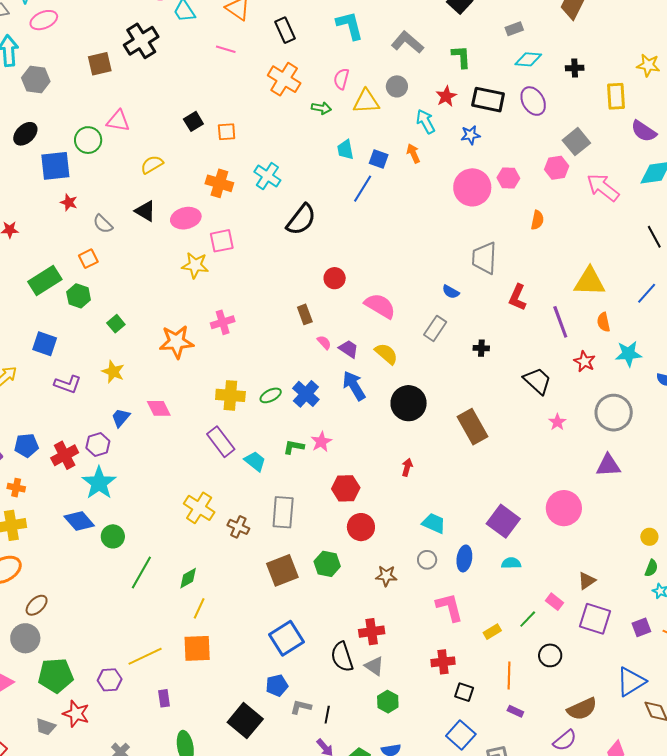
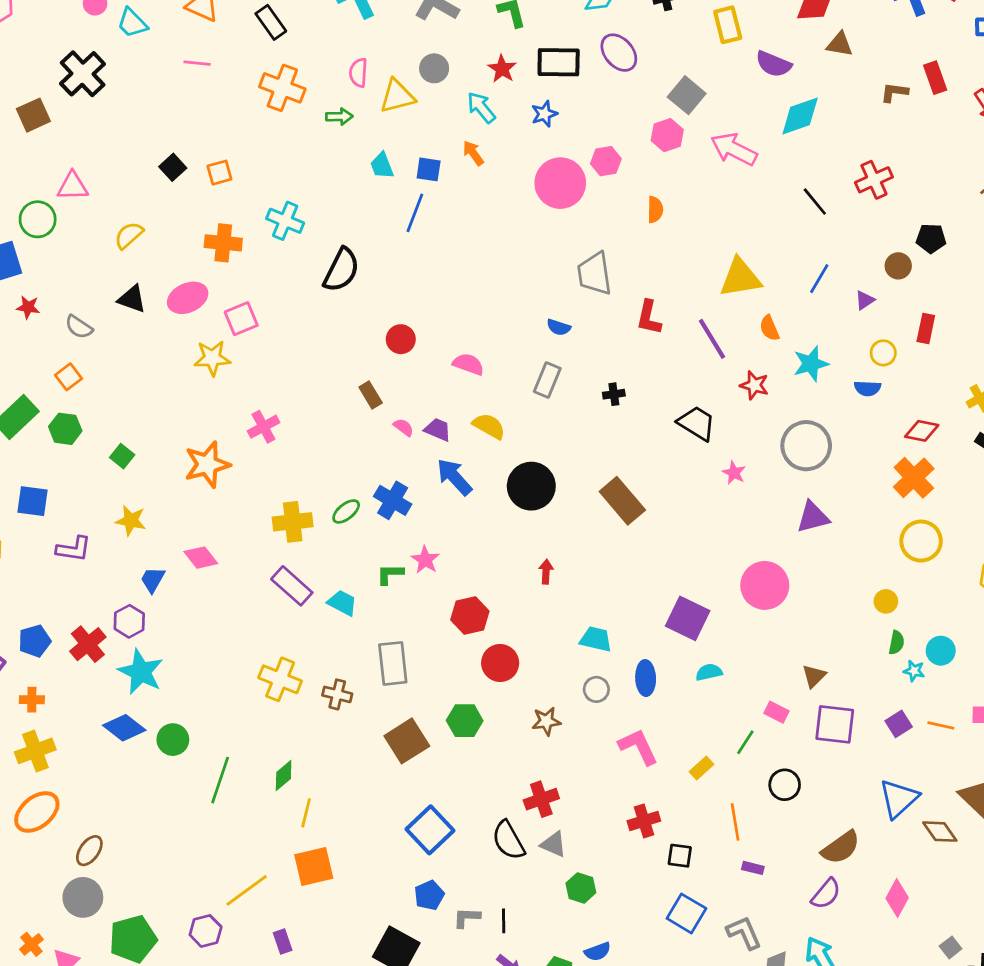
pink semicircle: (380, 306) -> (468, 364), size x0.7

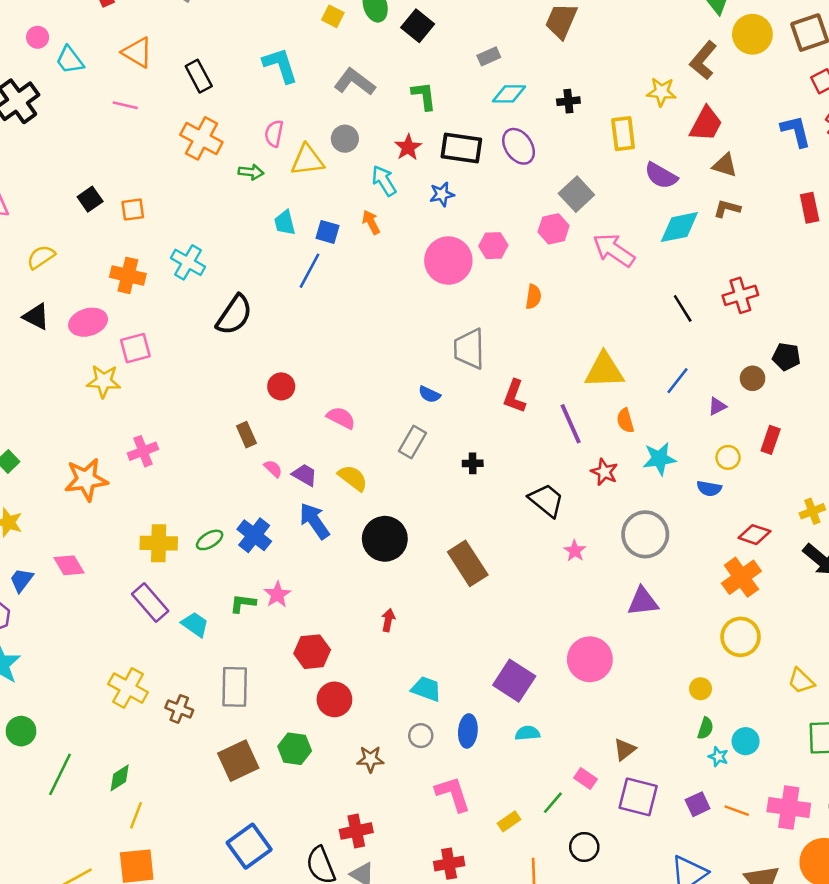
brown L-shape: (894, 92) -> (727, 209), moved

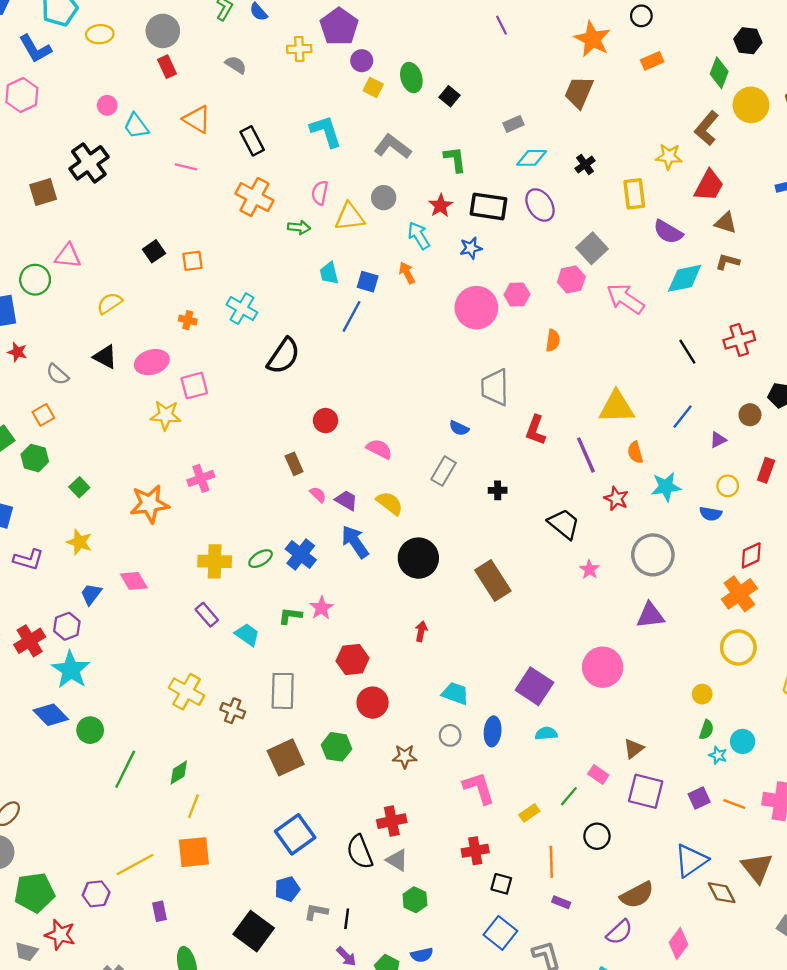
black square: (418, 26) -> (449, 96), size x0.7
black cross: (568, 101) -> (585, 165), turned -30
orange cross: (128, 275) -> (188, 320), size x0.6
red diamond: (754, 535) -> (751, 555), turned -44
purple rectangle: (150, 603) -> (207, 615), size x0.7

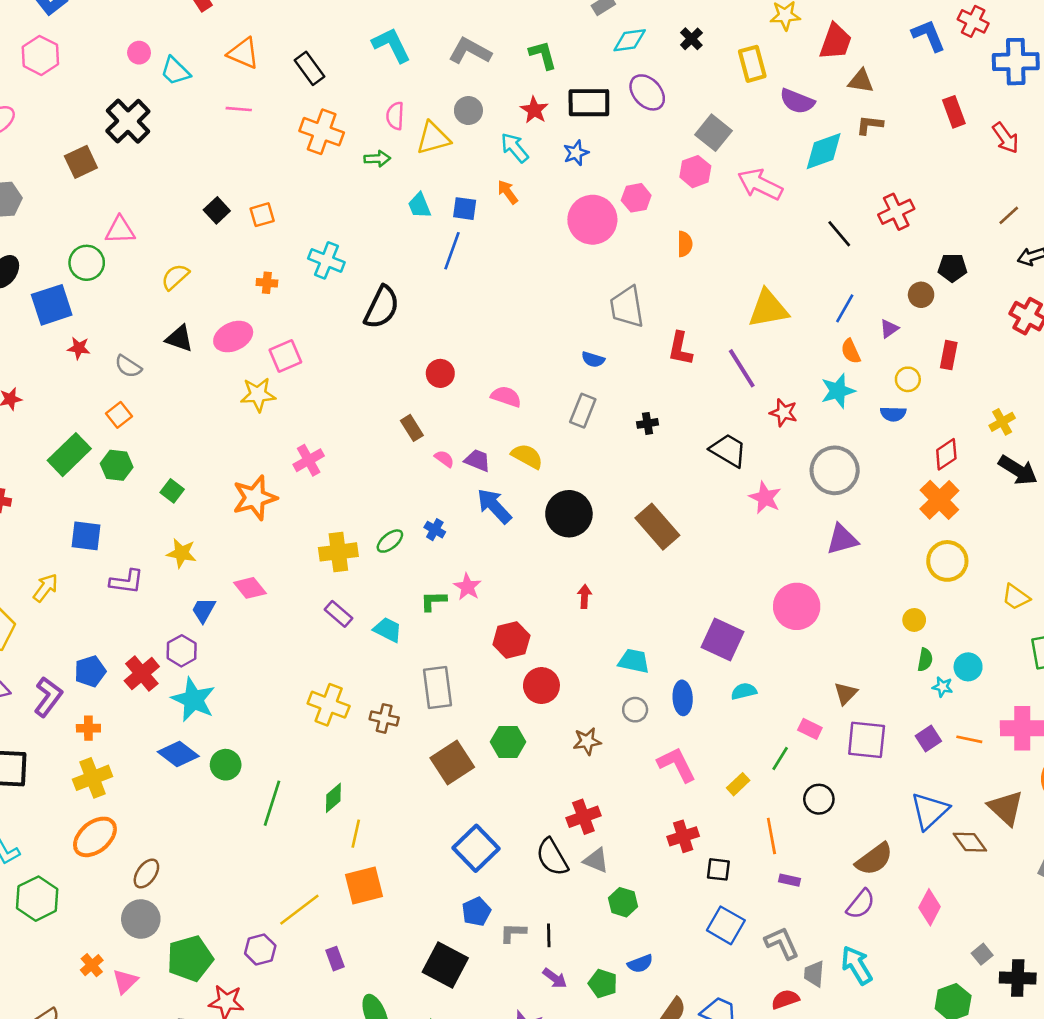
orange semicircle: (635, 452) -> (851, 351), moved
blue cross: (301, 554) -> (435, 530), size x0.6
pink star: (589, 569) -> (765, 498), size x1.4

